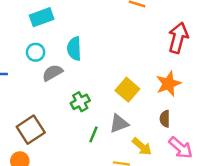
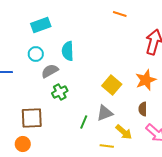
green cross: (80, 102) -> (60, 92), moved
brown square: (31, 130) -> (32, 118), turned 30

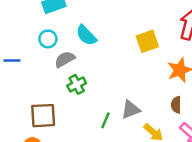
cyan semicircle: (68, 51) -> (86, 35), turned -42
yellow square: (112, 85) -> (147, 41), moved, turned 30

